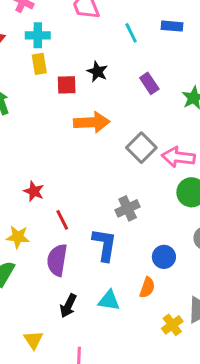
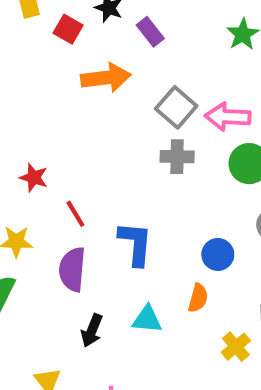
purple rectangle: (149, 83) -> (150, 32), moved
red square: (67, 85) -> (68, 29), turned 36
gray cross: (128, 208) -> (177, 157), moved, turned 30

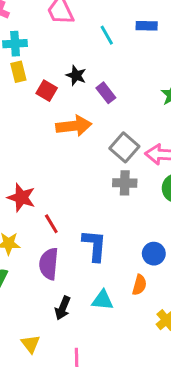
red star: (34, 178) -> (21, 198), size x1.4

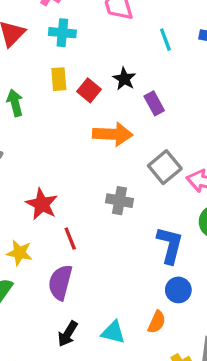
yellow rectangle: (18, 72) -> (59, 79), moved
gray cross: (125, 183) -> (120, 201), moved
blue L-shape: (94, 245) -> (170, 245), moved

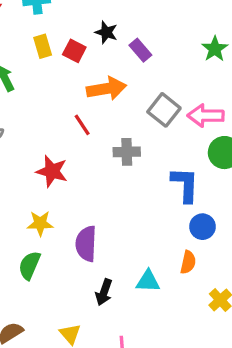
red line: (70, 239) -> (82, 125), moved

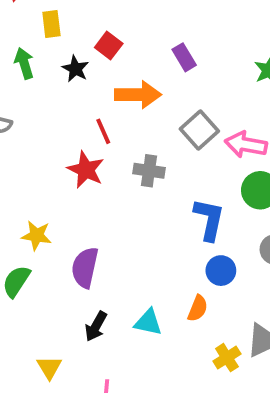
black star: (106, 32) -> (75, 69), moved
yellow rectangle: (43, 46) -> (51, 24), moved
red star: (52, 171) -> (86, 170), moved

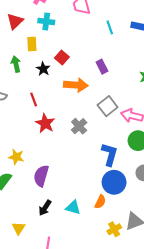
red line: (103, 131) -> (34, 100), moved
gray cross: (149, 171) -> (79, 126), turned 35
blue circle: (221, 271) -> (114, 182), size x1.5

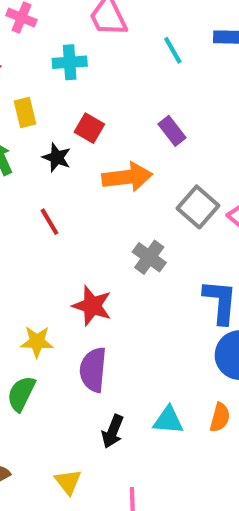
cyan cross: (46, 21) -> (70, 62), moved
red star: (45, 123) -> (92, 306), moved
orange semicircle: (100, 202) -> (220, 417), moved

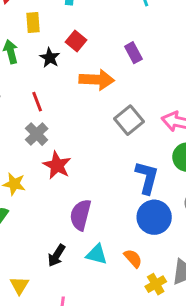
gray square: (198, 207) -> (129, 120), moved
gray cross: (149, 257) -> (37, 134), moved
purple semicircle: (93, 370) -> (80, 215), moved
orange semicircle: (220, 417) -> (133, 258), turned -66

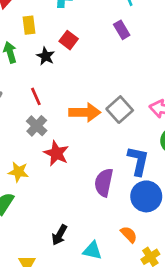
purple rectangle: (133, 53) -> (122, 30), moved
orange arrow: (97, 80) -> (85, 112), moved
purple semicircle: (80, 215) -> (104, 182), moved
cyan triangle: (97, 254) -> (92, 250), moved

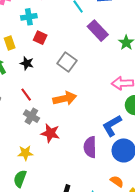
purple rectangle: (122, 30) -> (98, 31), moved, size x1.5
red square: (69, 40) -> (40, 38), moved
gray square: (120, 110) -> (67, 62), moved
blue L-shape: (138, 161) -> (112, 126), turned -120

